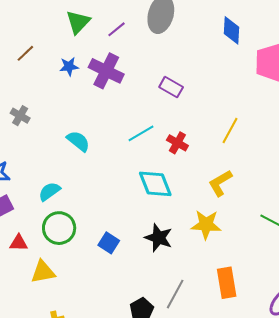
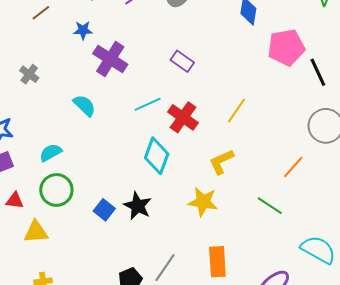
purple cross: (106, 71) -> (110, 59), moved
red cross: (177, 143) -> (183, 117), size x1.4
cyan diamond: (155, 184) -> (157, 156), turned 36
black star: (159, 238) -> (138, 206), moved

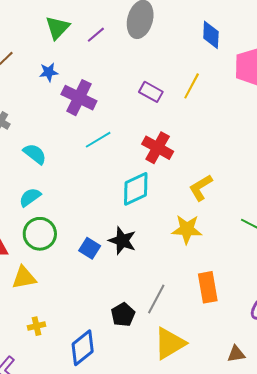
cyan line: (148, 104) -> (98, 140), moved
cyan semicircle: (84, 106) -> (35, 154), moved
yellow line: (236, 111) -> (192, 86), moved
cyan diamond: (157, 156) -> (136, 189), turned 51

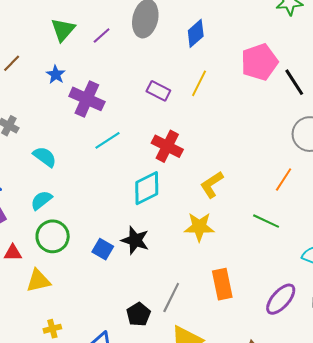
blue diamond: (211, 35) -> (196, 33), moved, turned 48
blue star: (49, 72) -> (56, 75), turned -30

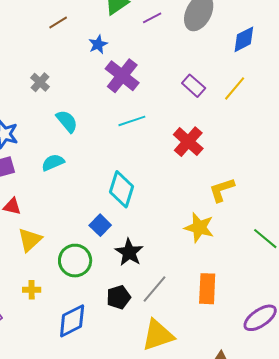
cyan diamond: (147, 188) -> (121, 189), moved, turned -60
green circle: (53, 236) -> (75, 261), moved
black star: (135, 240) -> (129, 252), moved
yellow triangle: (38, 281) -> (30, 240), turned -44

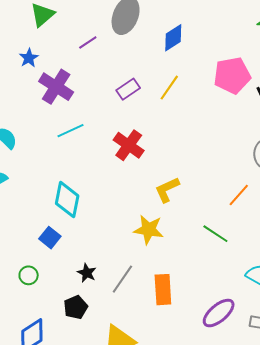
purple line: (152, 18) -> (88, 43), moved
purple rectangle: (194, 86) -> (128, 89), turned -70
black star: (129, 252) -> (87, 273), moved, size x0.7
green circle: (75, 261) -> (29, 275), size x0.6
gray line: (154, 289) -> (122, 279), moved

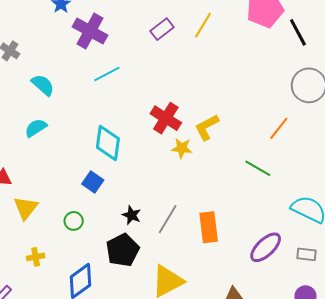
red cross: (129, 145) -> (166, 118), moved
yellow star: (149, 230) -> (182, 148), moved, size x0.7
black pentagon: (76, 307) -> (123, 250), size x1.4

